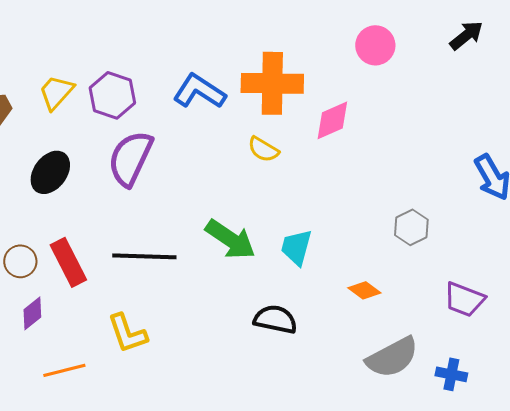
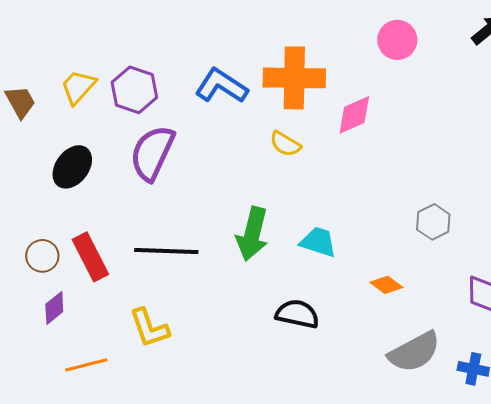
green arrow: (230, 239) -> (252, 234), turned 70
cyan trapezoid: (296, 247) -> (318, 242), turned 93

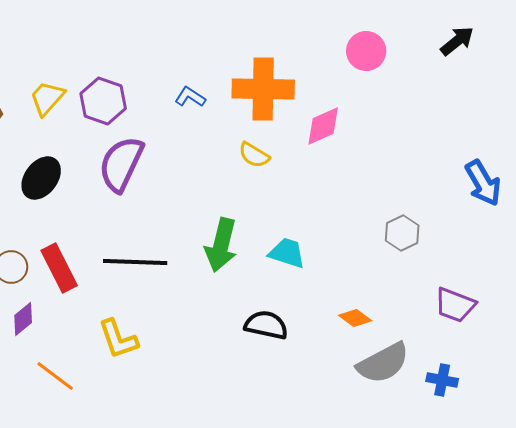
blue L-shape: (221, 86) -> (190, 97), size x0.6
orange diamond: (386, 285) -> (355, 318), moved
orange line: (86, 365) -> (55, 376), turned 51

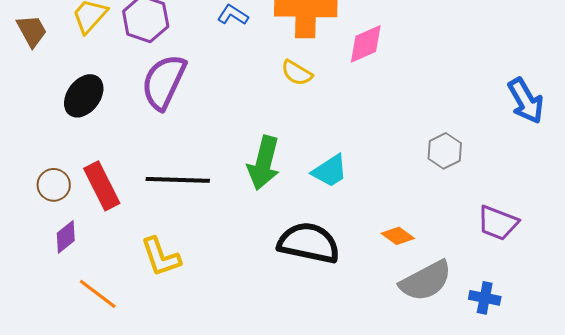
cyan trapezoid: (287, 253) -> (330, 171), turned 129
black semicircle: (266, 325) -> (309, 243), size x1.4

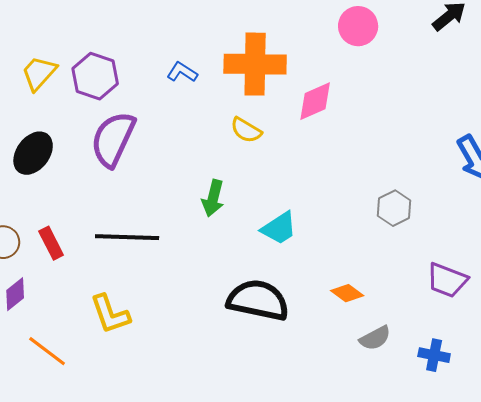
green arrow: (264, 163) -> (213, 198), moved, size x0.7
red rectangle: (102, 186) -> (51, 243), size x0.7
gray semicircle: (426, 281) -> (375, 338), size x0.6

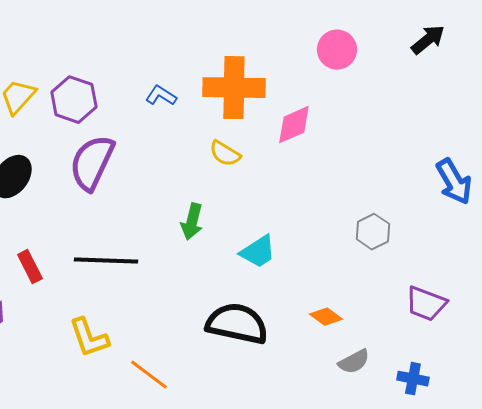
orange line: (47, 351) -> (149, 375), moved

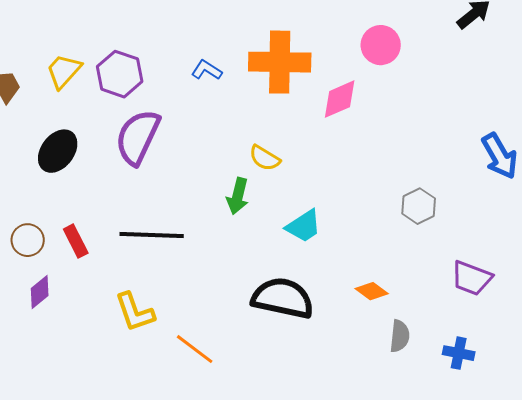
pink circle: (337, 50) -> (381, 45), moved
yellow semicircle: (225, 154) -> (265, 158), moved
gray semicircle: (354, 362) -> (400, 336), turned -56

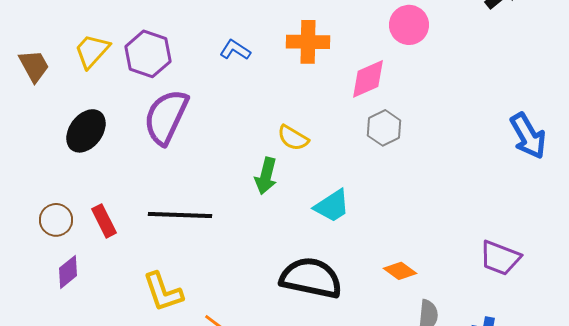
orange cross: (280, 62) -> (308, 42), size x0.7
gray hexagon: (419, 206) -> (384, 128), moved

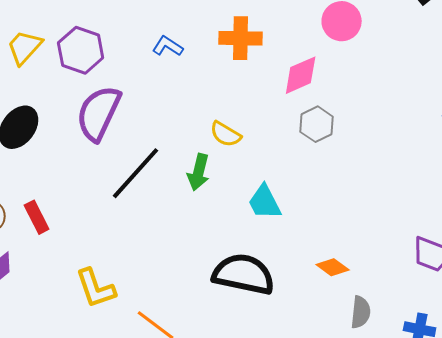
cyan trapezoid: (332, 206) -> (265, 202), turned 96
black line: (180, 215) -> (136, 173), moved, turned -50

